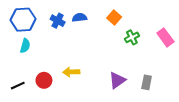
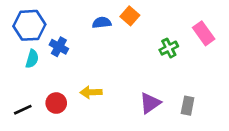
orange square: (114, 17) -> (130, 16), moved
blue cross: (58, 21) -> (59, 47), moved
pink rectangle: (165, 37) -> (204, 33), moved

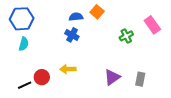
blue cross: (59, 47) -> (72, 35), moved
black line: (23, 110) -> (25, 85), moved

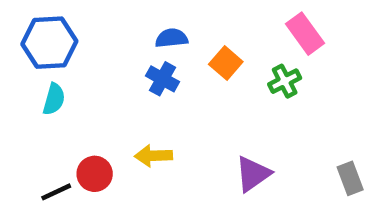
orange square: (97, 12) -> (226, 63), moved
pink rectangle: (152, 25) -> (305, 34), moved
gray rectangle: (140, 79) -> (350, 178), moved, turned -32

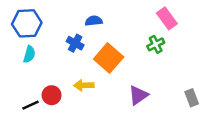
orange square: (226, 63) -> (109, 58), moved, size x1.6
blue cross: (162, 79) -> (75, 43), moved

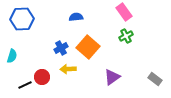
pink rectangle: (167, 18) -> (124, 12), moved
blue cross: (75, 43) -> (61, 48), moved, turned 32
cyan semicircle: (29, 54) -> (12, 56), moved
gray rectangle: (192, 98) -> (155, 79), turned -32

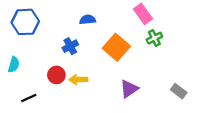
green cross: (126, 36) -> (154, 38), moved
orange square: (88, 47) -> (116, 47), moved
blue cross: (61, 48) -> (70, 46), moved
red circle: (42, 77) -> (56, 75), moved

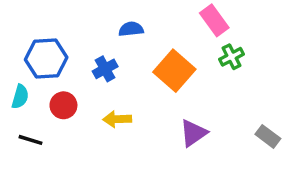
blue hexagon: (25, 22) -> (46, 59), moved
red circle: (56, 75) -> (63, 105), moved
black line: (29, 98) -> (31, 140), moved, turned 42

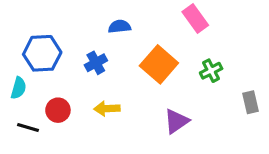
green cross: (232, 57) -> (211, 71), moved
red circle: (63, 105) -> (58, 110), moved
gray rectangle: (268, 136) -> (250, 102), moved, turned 40

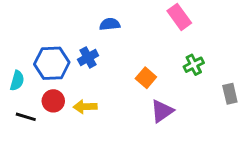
blue hexagon: (42, 53) -> (52, 63), moved
orange square: (159, 64) -> (146, 78), moved, size x0.6
yellow arrow: (107, 109) -> (85, 107), moved

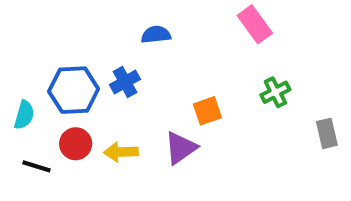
orange square: (146, 78) -> (207, 111), turned 30
purple triangle: (162, 111) -> (181, 148), moved

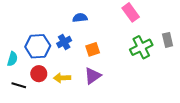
green cross: (275, 92) -> (141, 47), size x1.5
orange square: (207, 111) -> (93, 49), moved
gray rectangle: (327, 133) -> (168, 40), moved

